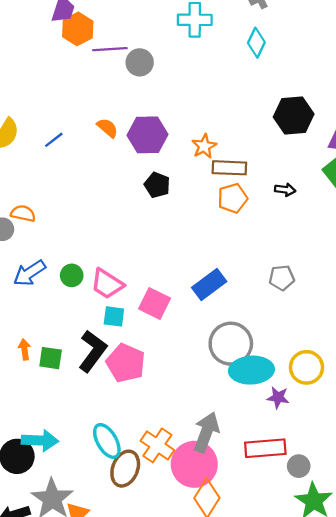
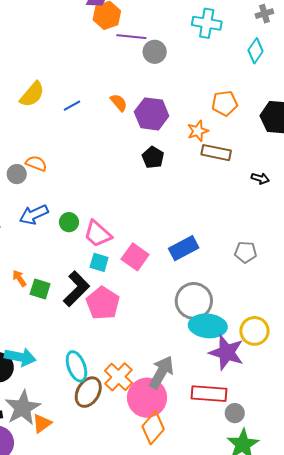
orange pentagon: (233, 198) -> (225, 103), moved
orange arrow: (25, 349) -> (19, 278), turned -36
purple star: (278, 397) -> (226, 353), size x1.8

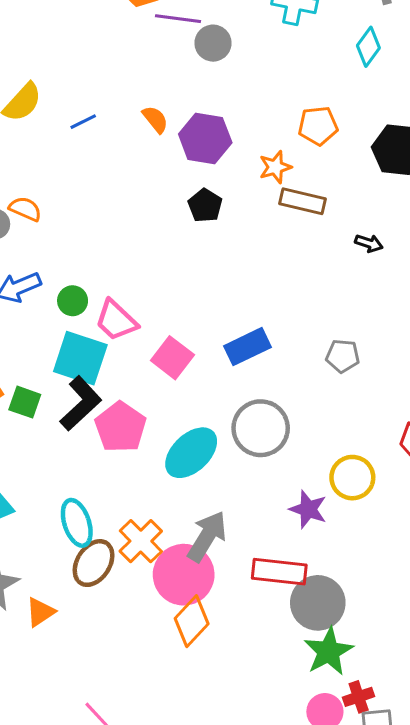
cyan square: (99, 262) -> (80, 358), moved, size x1.8
cyan ellipse: (208, 326) -> (191, 453), moved, turned -51
purple star: (226, 353) -> (308, 509), size x0.7
gray circle: (235, 413) -> (318, 603), size x1.8
orange triangle: (42, 423) -> (40, 612), moved

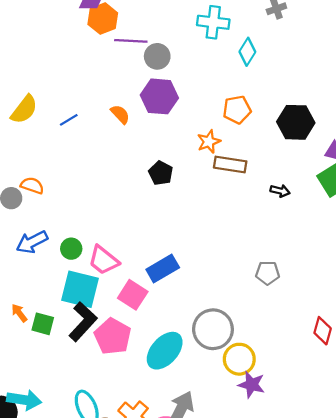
cyan diamond: (368, 47) -> (247, 52), moved
purple hexagon: (205, 138) -> (159, 96), moved
blue rectangle: (247, 347) -> (163, 269), moved
pink square: (172, 358) -> (133, 295), moved
yellow circle: (352, 478) -> (239, 359), moved

